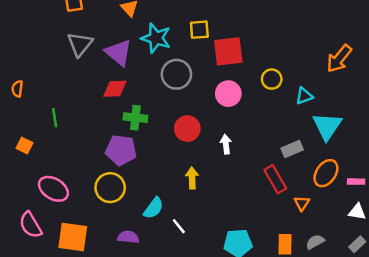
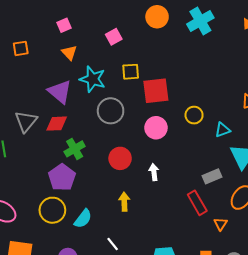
gray triangle: (80, 44) -> (26, 121), moved
green cross: (135, 118) -> (75, 149), turned -36
purple pentagon: (121, 150) -> (62, 177), turned 30
cyan semicircle: (154, 208) -> (83, 219), moved

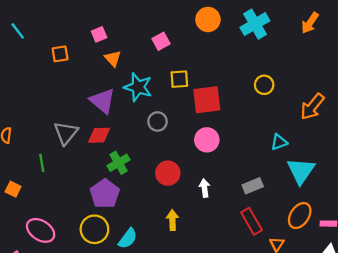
pink square: (64, 25) -> (99, 34), moved
gray circle: (111, 111) -> (158, 122), size x0.7
yellow circle: (194, 115) -> (264, 85), moved
gray rectangle: (212, 176) -> (253, 186), moved

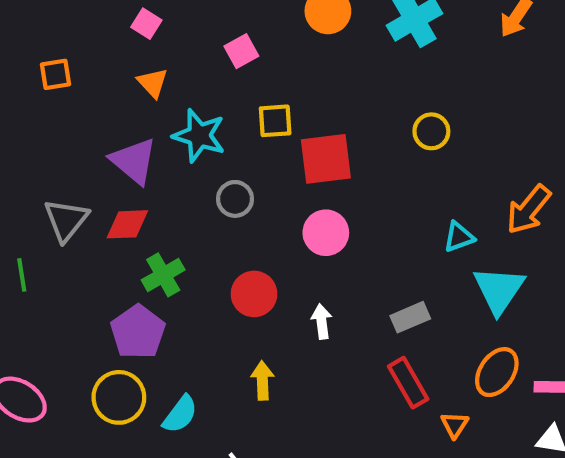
pink square: (99, 34) -> (146, 24), moved, turned -35
orange arrow: (312, 107) -> (529, 209), moved

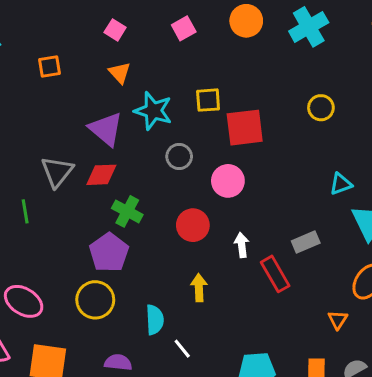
pink square: (241, 51) -> (184, 28), moved
pink circle: (326, 233) -> (228, 181), moved
green cross: (163, 275) -> (127, 211), turned -32
red rectangle: (408, 383) -> (275, 274), moved
cyan semicircle: (180, 414) -> (155, 320), moved, turned -40

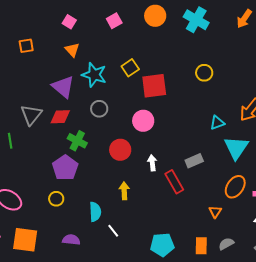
cyan cross: (309, 27) -> (196, 20), turned -30
yellow square: (208, 100) -> (130, 68), turned -30
gray circle: (179, 157) -> (99, 109), moved
yellow circle: (95, 300) -> (56, 199), size x0.6

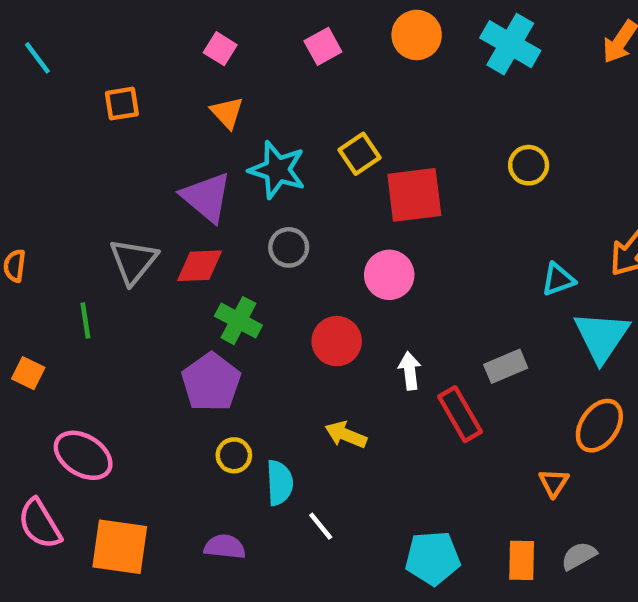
yellow arrow: (124, 191) -> (346, 435), turned -66
yellow circle: (56, 199) -> (234, 455), moved

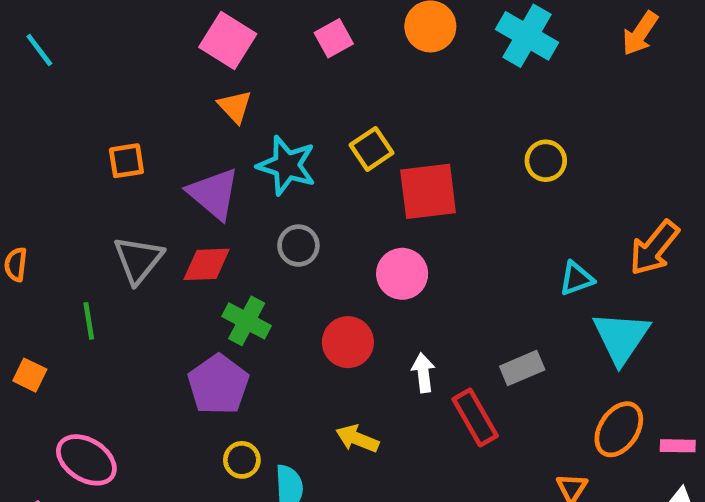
pink square: (220, 49) -> (228, 41), size x1.6
orange square: (122, 104) -> (126, 161), moved

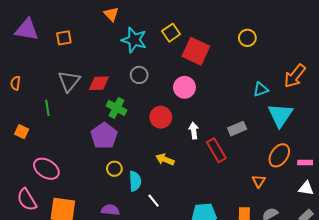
red square: (428, 191) -> (196, 51), turned 32
purple triangle: (214, 194) -> (27, 30), moved, turned -30

